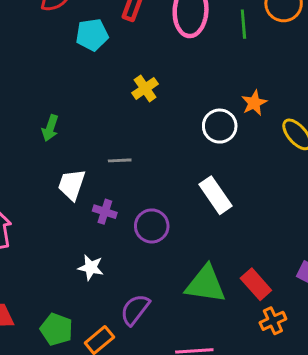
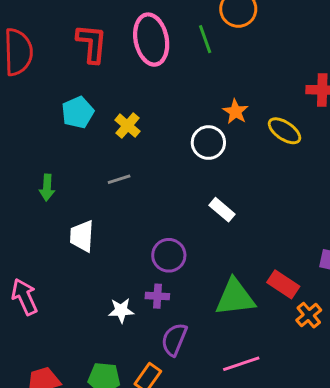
cyan pentagon: (92, 35) -> (78, 112), moved
gray line: (120, 160) -> (119, 179), moved
white rectangle: (216, 195) -> (222, 210), size x0.7
purple cross: (105, 212) -> (157, 296), moved

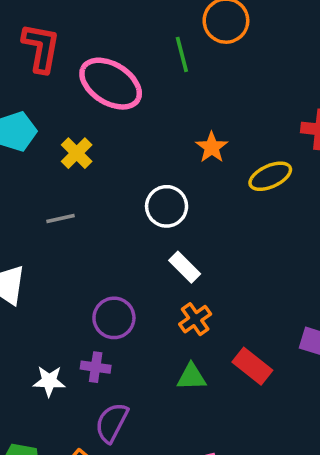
pink ellipse: (151, 40) -> (111, 84), moved, turned -51
yellow ellipse: (285, 131) -> (270, 176), turned -64
white circle: (208, 143) -> (167, 206), moved
green triangle: (235, 297) -> (191, 377), size x0.6
orange cross: (309, 315) -> (195, 319), moved

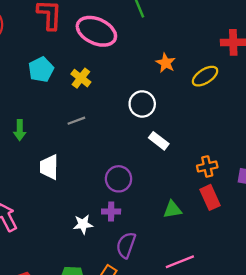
orange cross: (195, 319) -> (207, 166), moved, turned 30
red rectangle: (252, 366) -> (210, 197), turned 35

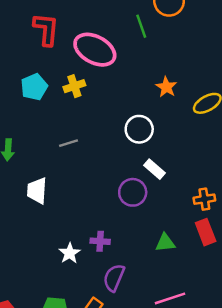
yellow cross: (81, 78) -> (74, 86), moved, turned 30
purple circle: (119, 179) -> (133, 192), moved
white star: (83, 224) -> (70, 253), turned -30

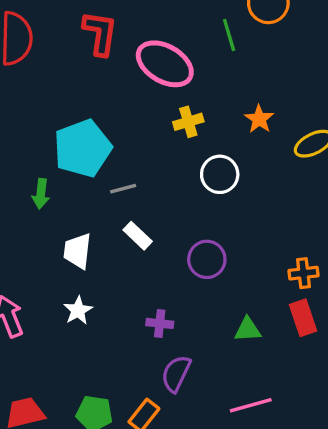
yellow cross: (74, 86) -> (188, 122), moved
cyan pentagon: (34, 87) -> (83, 148), moved, size x1.6
white rectangle: (155, 169) -> (138, 236), moved
white star: (70, 253) -> (78, 310), moved

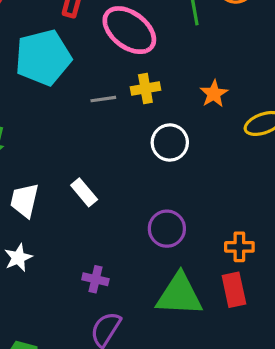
cyan pentagon: (83, 148) -> (43, 58), moved
gray line: (123, 189) -> (103, 99), moved
purple circle: (207, 259) -> (167, 229), moved
green triangle: (248, 329) -> (179, 295), size x1.8

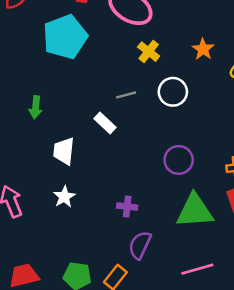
yellow cross: (145, 88) -> (149, 52), turned -35
gray line: (103, 99) -> (126, 95), moved
white rectangle: (84, 192) -> (105, 123), moved

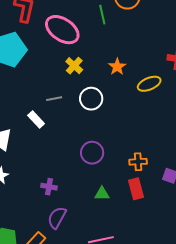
green triangle: (195, 211) -> (102, 194), size x0.5

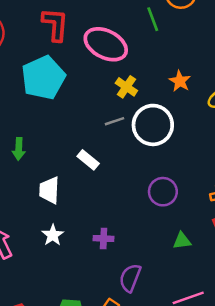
gray line: (54, 99) -> (115, 121), moved
white circle: (91, 99) -> (153, 125), size x1.4
purple cross: (49, 187) -> (104, 239), moved

